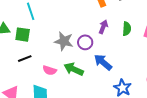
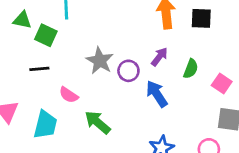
blue arrow: (103, 62) -> (157, 94), moved
green arrow: (74, 69) -> (98, 122), moved

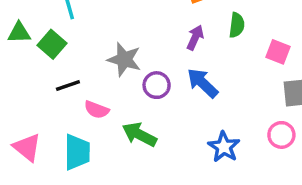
green square: (46, 35) -> (52, 44), turned 30
black line: (39, 69) -> (68, 85), moved
green semicircle: (191, 69) -> (237, 25), moved
purple circle: (128, 71) -> (157, 85), moved

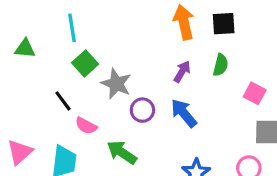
green square: (52, 44) -> (85, 63), moved
black line: (68, 85) -> (63, 101), turned 65
pink triangle: (27, 147) -> (20, 152), turned 32

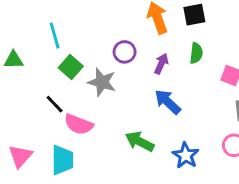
purple circle: (142, 110) -> (125, 52), moved
pink semicircle: (86, 126) -> (79, 124), size x1.4
green arrow: (122, 152) -> (140, 141), moved

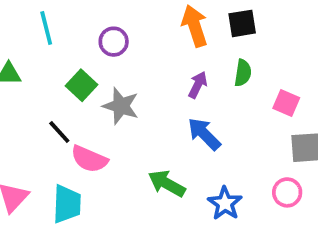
cyan line: (55, 36) -> (46, 28), moved
purple circle: (125, 52) -> (114, 42), moved

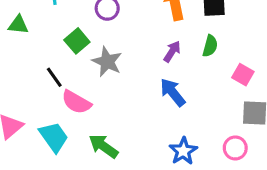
green arrow: (167, 184) -> (103, 146), moved
cyan trapezoid: (67, 204) -> (54, 137), turned -44

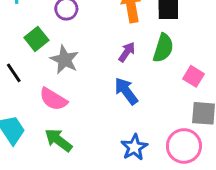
green semicircle: (210, 46) -> (163, 48), size x1.4
pink semicircle: (76, 102) -> (53, 99), moved
pink circle: (235, 148) -> (184, 146), size x1.5

